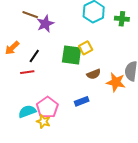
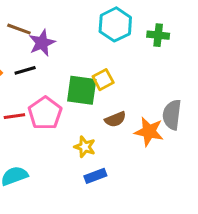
black line: (34, 56) -> (25, 70), moved, turned 40
blue rectangle: (82, 101) -> (95, 176), moved
pink pentagon: (47, 107) -> (45, 113), moved
yellow star: (43, 121) -> (85, 147), moved

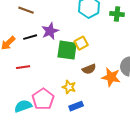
purple star: (42, 43) -> (50, 31), moved
pink pentagon: (45, 113) -> (43, 99), moved

